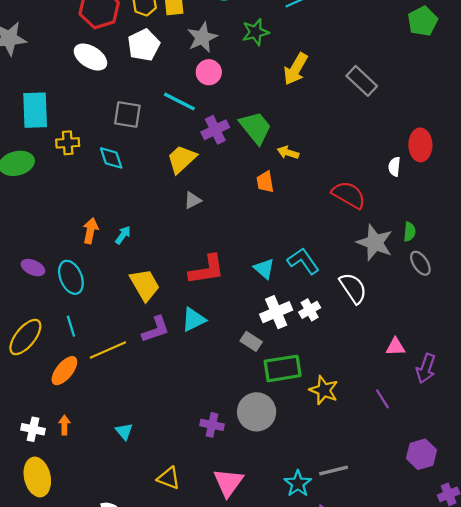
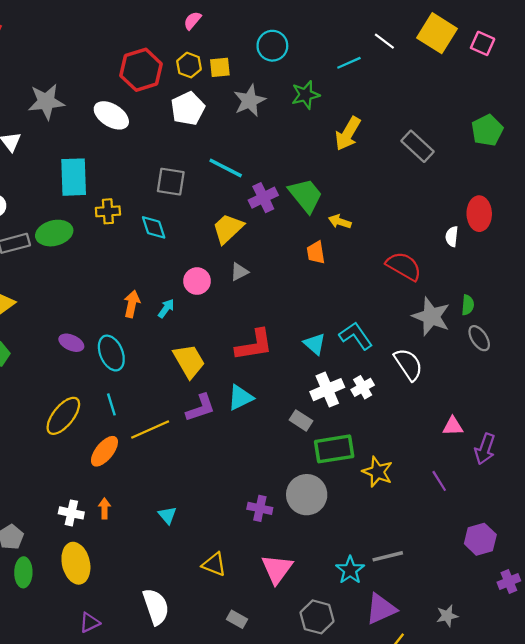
green pentagon: (423, 21) -> (487, 130), moved
white ellipse: (90, 57) -> (111, 115), moved
pink circle: (209, 72) -> (197, 281), moved

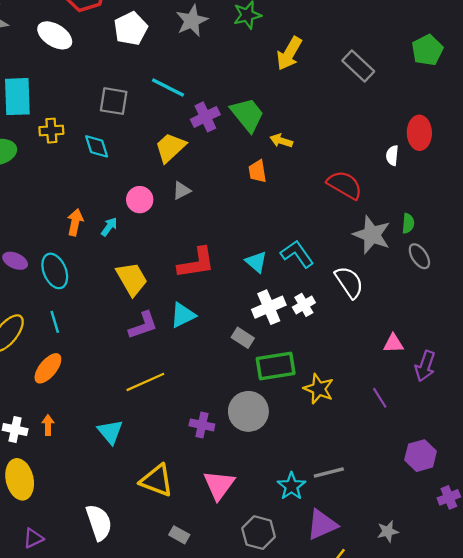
yellow line: (150, 430) -> (145, 382), moved
cyan triangle: (167, 515) -> (110, 432), size x1.4
yellow triangle: (214, 564) -> (157, 480), size x1.4

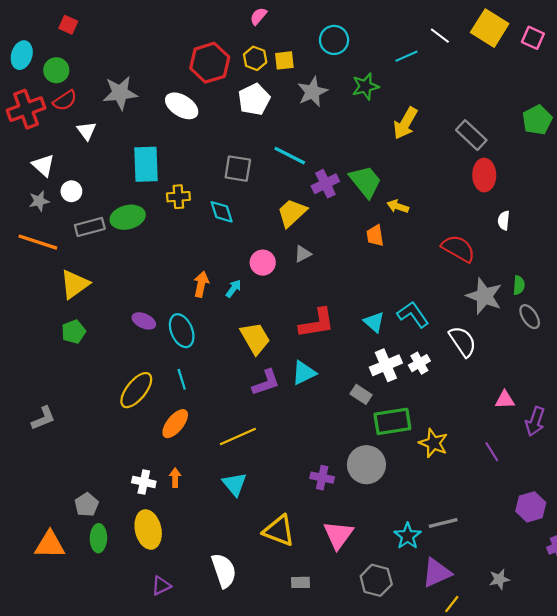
red ellipse: (419, 133) -> (484, 175), moved
yellow line: (145, 382) -> (238, 437), moved
gray rectangle: (179, 535) -> (301, 582), turned -30

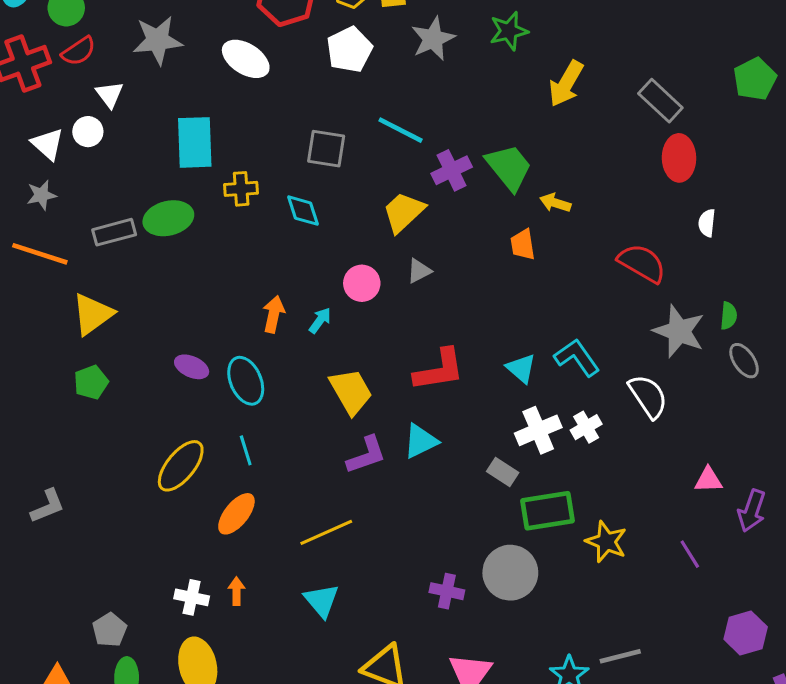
white circle: (71, 191) -> (88, 132), moved

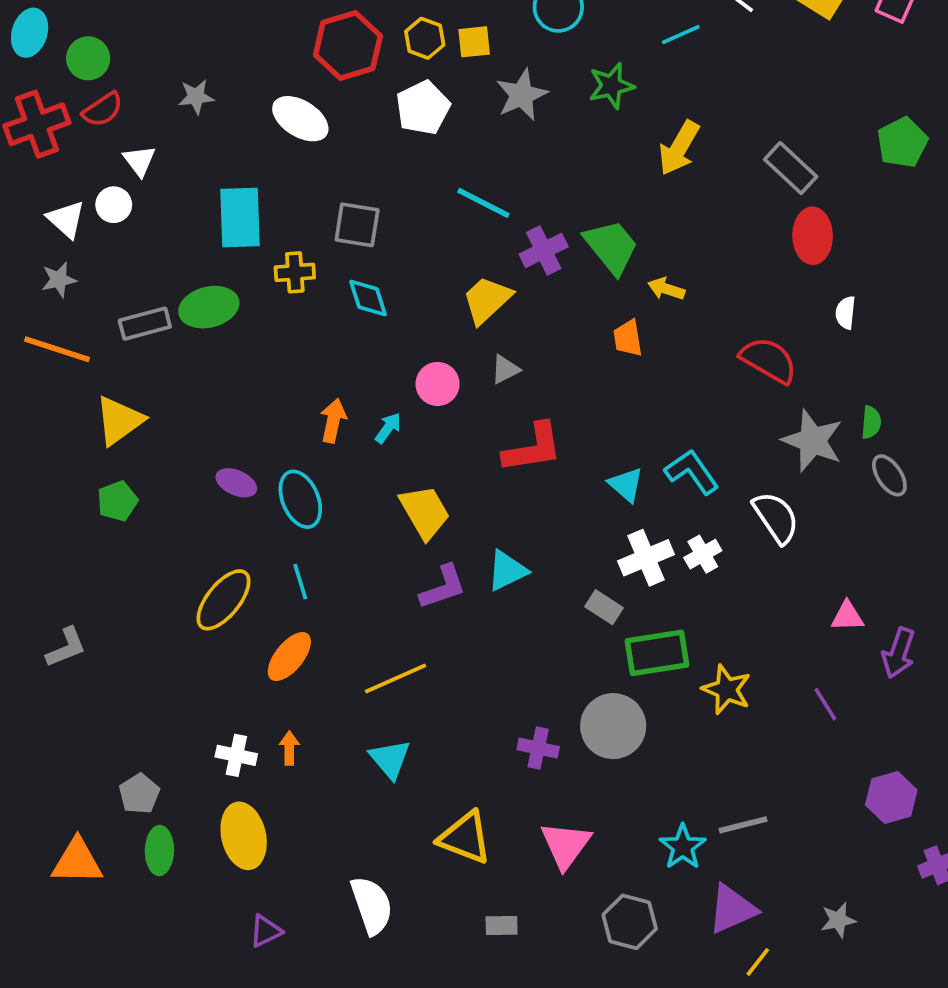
gray star: (158, 40) -> (196, 97), size x0.6
gray square: (326, 149) -> (357, 225), moved
red L-shape: (439, 370) -> (533, 448), moved

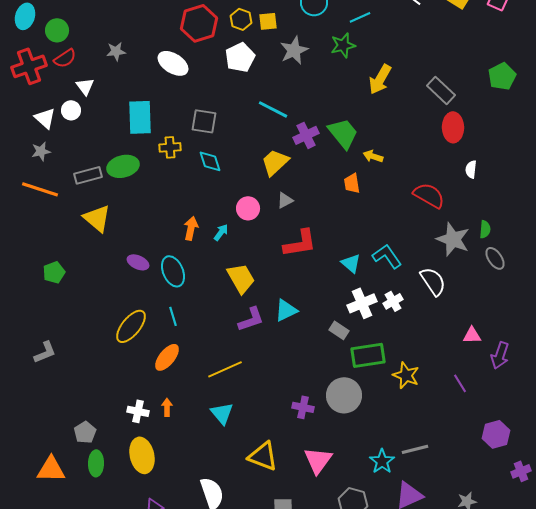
cyan line: (681, 35) -> (360, 17), moved
yellow triangle: (119, 421) -> (97, 218), moved, turned -44
green pentagon: (117, 501) -> (54, 272), moved

